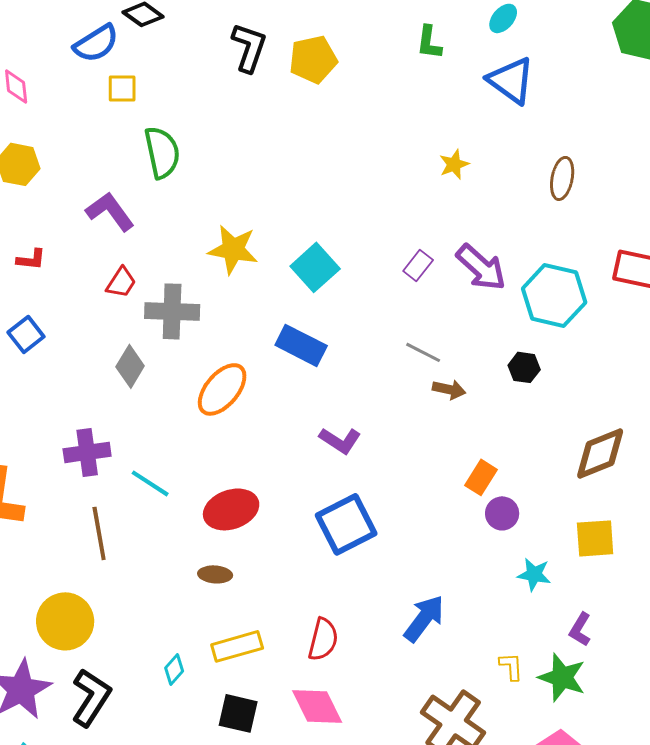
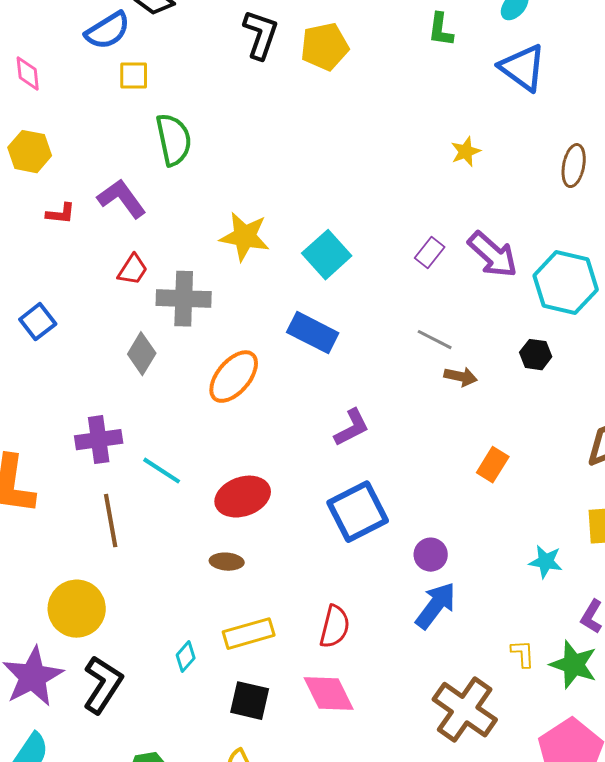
red L-shape: (31, 259) -> (61, 214), moved
purple L-shape: (340, 440) -> (352, 428), turned -60
purple circle: (502, 513) -> (431, 555), moved

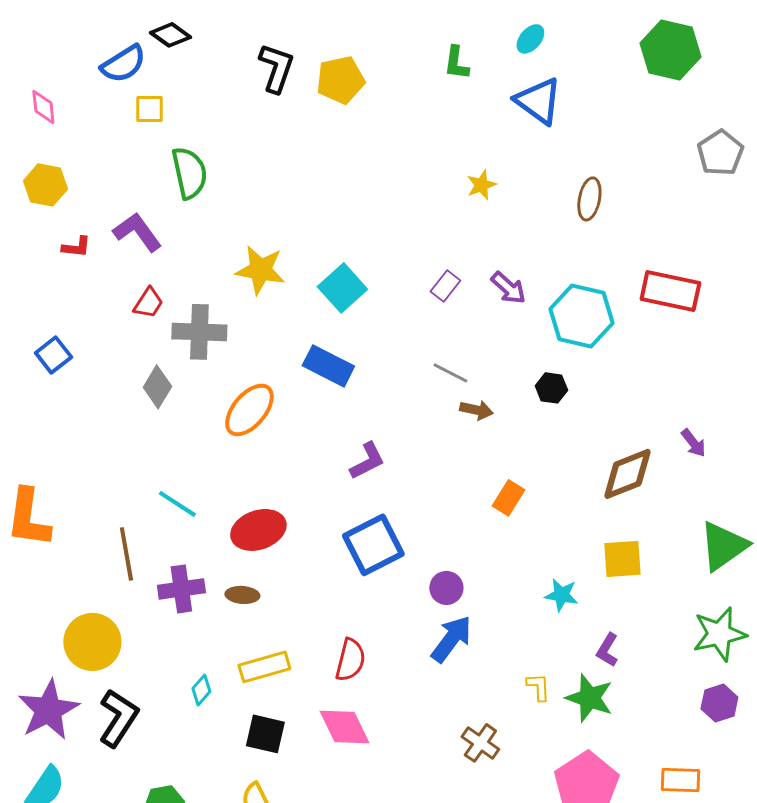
purple arrow: (493, 255) -> (508, 288), size x0.7
purple cross: (99, 440) -> (181, 589), moved
brown cross: (465, 710) -> (480, 743), size x0.6

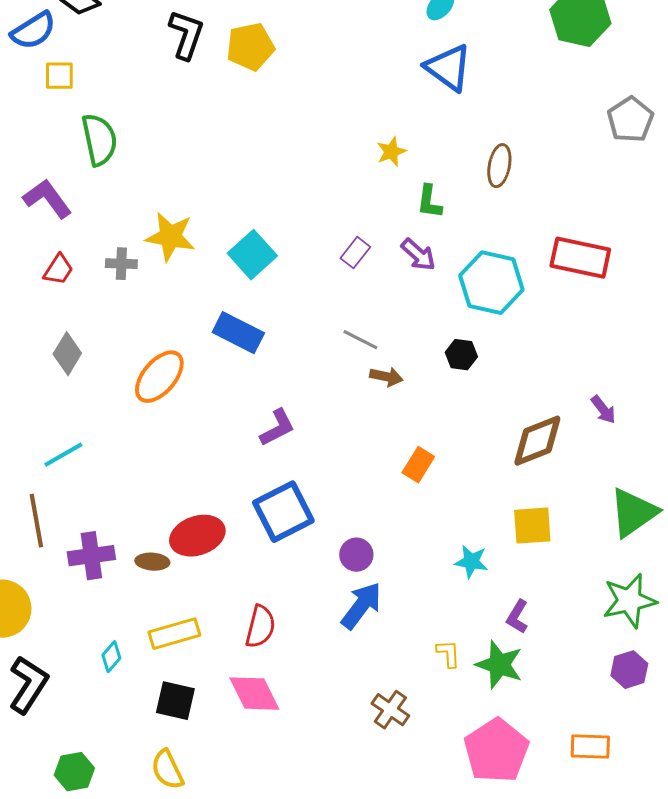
green L-shape: (456, 63) -> (429, 202), moved
gray cross: (199, 332) -> (121, 264), moved, size x0.6
cyan line: (177, 504) -> (63, 455), moved, turned -63
red ellipse: (258, 530) -> (197, 536), moved

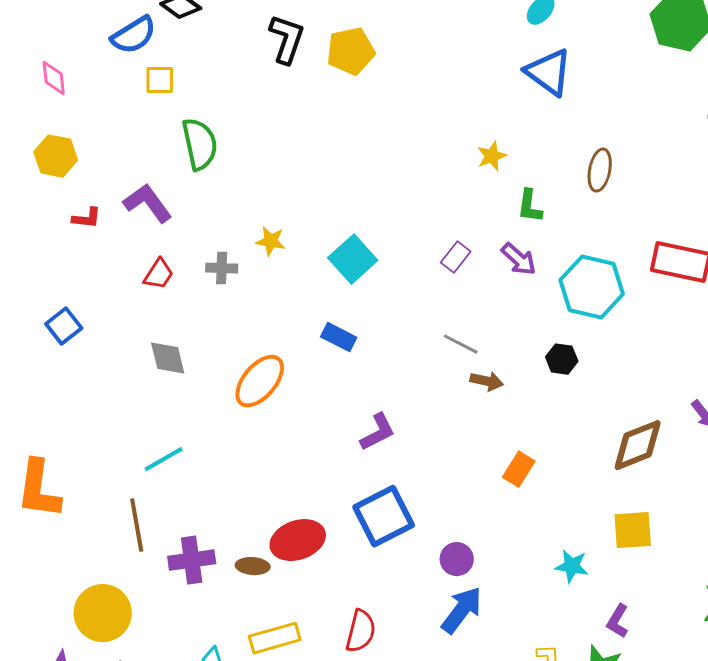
yellow star: (170, 237) -> (271, 241), size x0.6
blue rectangle: (238, 333) -> (339, 337), size x0.7
gray diamond: (67, 354) -> (168, 358), turned -45

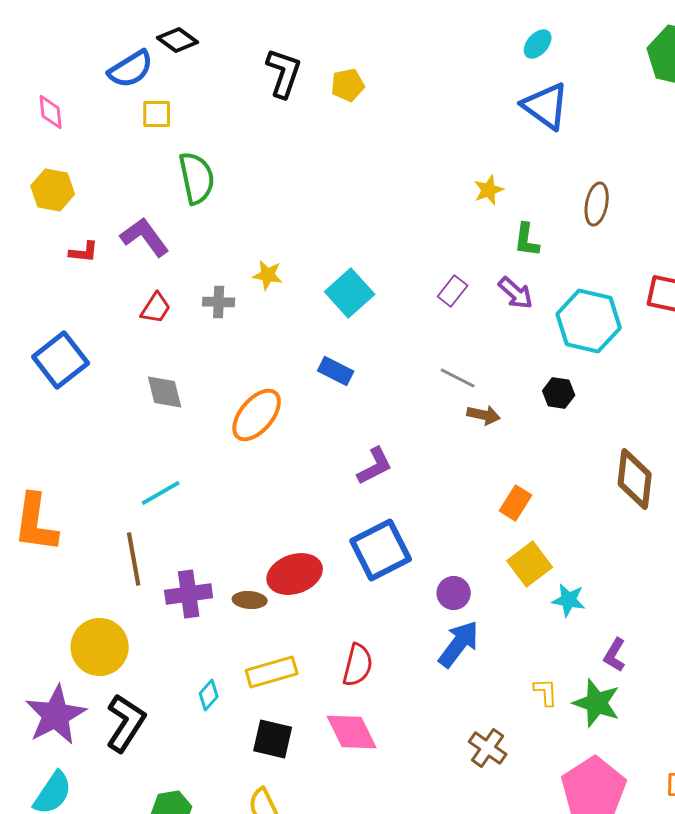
yellow pentagon: (351, 51) -> (348, 85), size x0.7
blue square: (64, 326) -> (61, 360), size x1.5
brown diamond: (638, 445) -> (635, 479), turned -62
yellow square: (633, 530) -> (530, 564), moved, turned -33

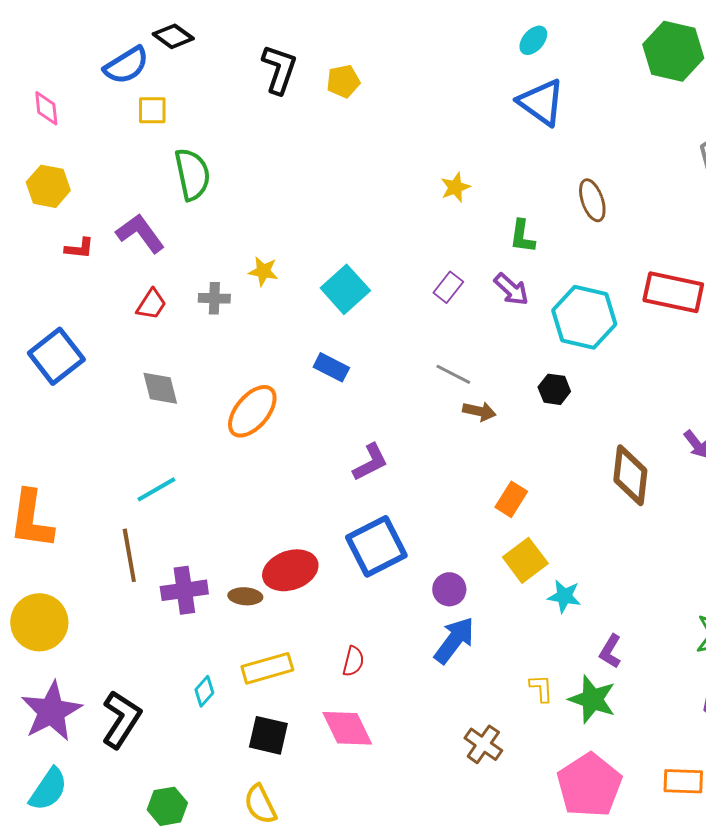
yellow star: (489, 190) -> (455, 187), moved
brown ellipse: (597, 204) -> (592, 200), turned -30
yellow circle: (100, 647) -> (39, 622), moved
red semicircle: (358, 665) -> (353, 661), size x0.7

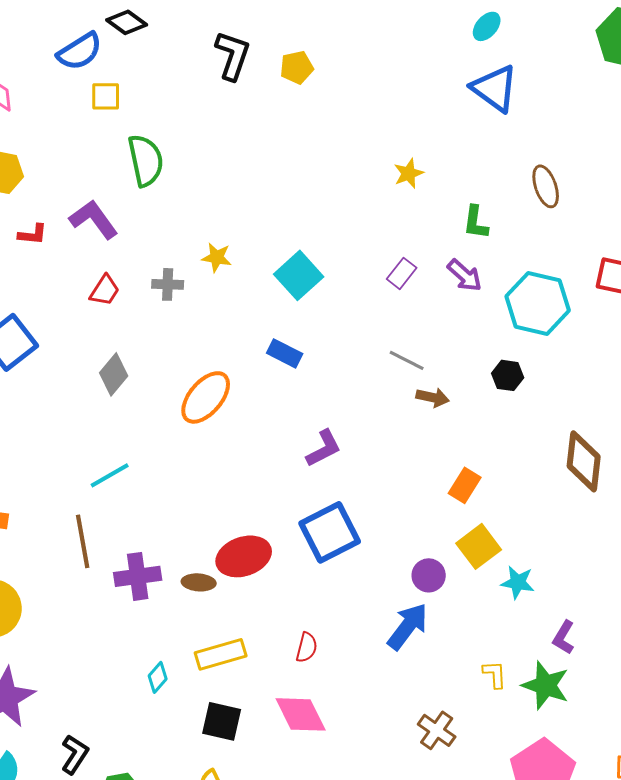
gray diamond: (160, 388) -> (114, 374), turned 54
purple circle: (449, 589) -> (429, 575), moved
black L-shape: (121, 719) -> (75, 754), moved, size x0.7

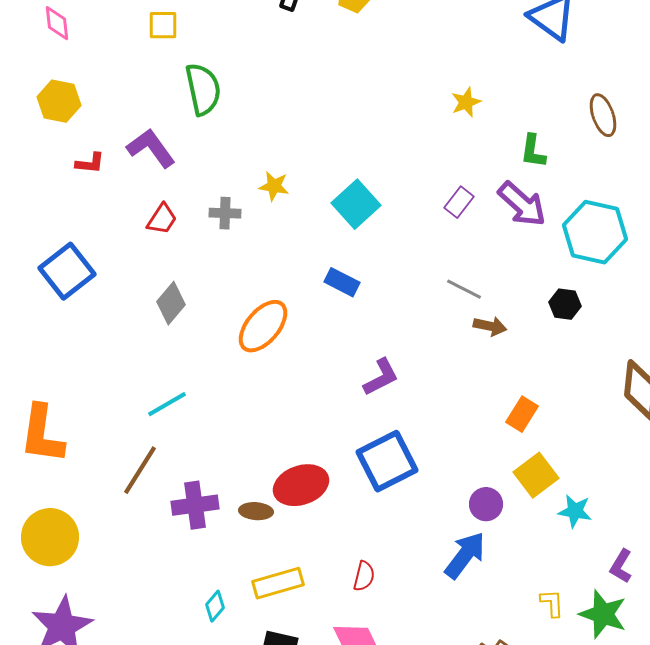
purple arrow: (465, 275) -> (522, 204), size x1.4
brown line: (83, 541) -> (140, 470), turned 42

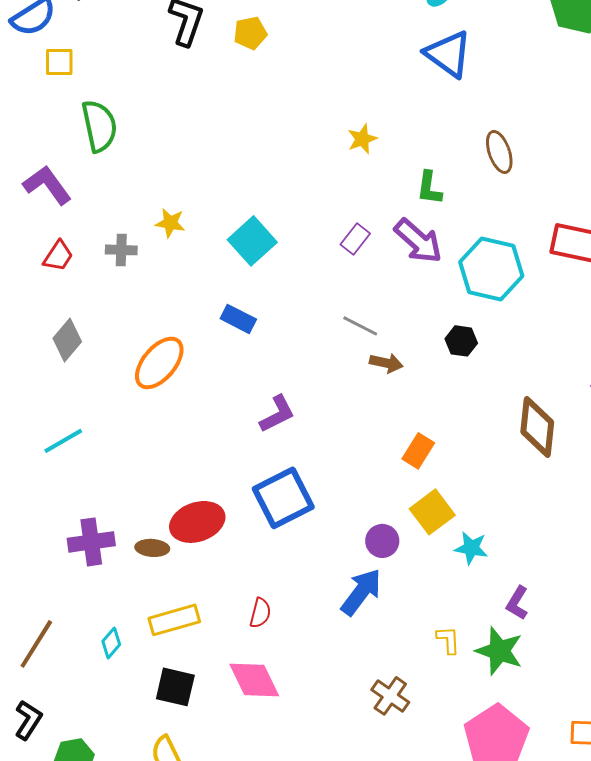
brown line: (140, 470) -> (36, 644), moved

